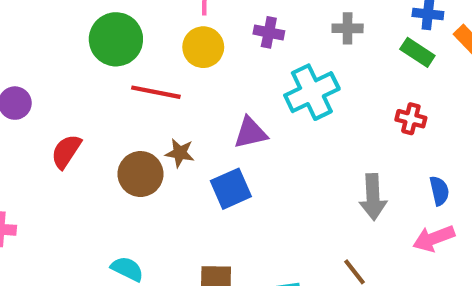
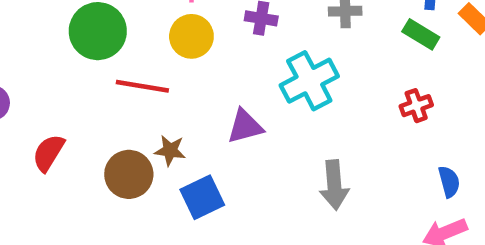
red cross: (411, 119) -> (416, 106), turned -32
blue square: (231, 189) -> (202, 197), moved
gray arrow: (373, 197) -> (334, 185), moved

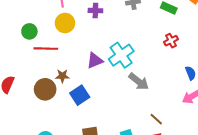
green circle: (98, 31) -> (29, 31), moved, size x0.6
cyan cross: (309, 81) -> (121, 55), moved
gray arrow: (334, 185) -> (139, 82), turned -40

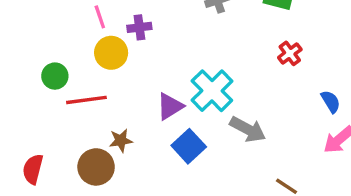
purple cross: (95, 11) -> (139, 27), moved
blue square: (80, 95) -> (189, 146), moved

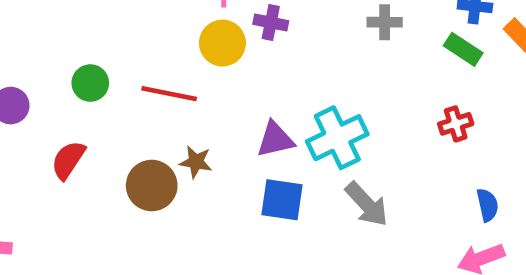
green circle: (55, 76) -> (90, 83), moved
blue square: (189, 146) -> (282, 200), turned 32

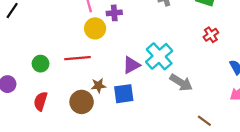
blue square: (282, 200) -> (124, 94), moved

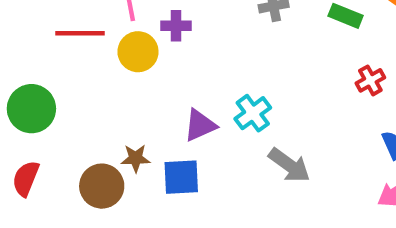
red cross: (211, 35) -> (370, 80), moved
cyan cross: (159, 56) -> (253, 113), size x0.7
red line: (78, 58) -> (80, 33), moved
green circle: (41, 64) -> (31, 109), size x1.5

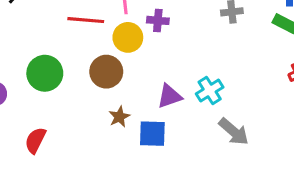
brown star: (136, 158) -> (119, 117), turned -30
red semicircle: (26, 178) -> (35, 140), moved
brown circle: (102, 186) -> (106, 72), moved

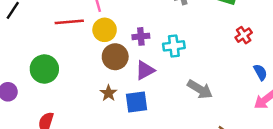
purple cross: (158, 20) -> (141, 36), moved
brown circle: (106, 72) -> (115, 57), moved
cyan cross: (210, 90) -> (174, 46), moved, turned 35

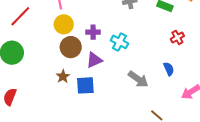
red line: (69, 22) -> (20, 16), moved, turned -45
cyan cross: (174, 46) -> (120, 42), turned 30
blue semicircle: (260, 72) -> (169, 69), moved

